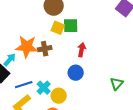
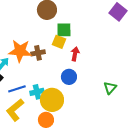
yellow square: (58, 28) -> (59, 42), moved
cyan cross: (44, 88) -> (37, 92), turned 32
yellow circle: (59, 96) -> (52, 100), size x1.5

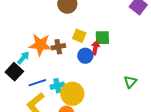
green square: (64, 30) -> (102, 38), moved
blue circle: (69, 77) -> (85, 56), moved

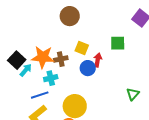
green square: (102, 38) -> (118, 43), moved
black square: (14, 72) -> (17, 60), moved
cyan cross: (57, 86) -> (51, 78), moved

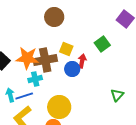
green square: (118, 43) -> (102, 44), turned -35
brown cross: (61, 59) -> (45, 60), size x1.6
cyan arrow: (26, 70) -> (10, 95), moved, turned -56

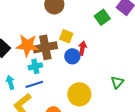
green square: (102, 44) -> (102, 17), moved
blue line: (24, 96) -> (34, 84), moved
yellow circle: (59, 107) -> (79, 94), moved

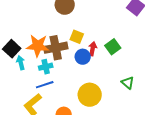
green square: (102, 17) -> (113, 47), moved
cyan arrow: (10, 82) -> (21, 63), moved
green triangle: (117, 82) -> (128, 83), turned -32

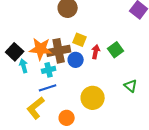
blue circle: (83, 57) -> (76, 60), moved

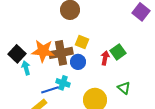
red arrow: (96, 52) -> (105, 58), moved
cyan cross: (49, 70) -> (63, 83), moved, turned 32
green triangle: (131, 86) -> (124, 88), moved

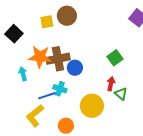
yellow square: (82, 42) -> (47, 22), moved, turned -32
black square: (17, 54) -> (14, 34), moved
red arrow: (105, 58) -> (111, 84), moved

